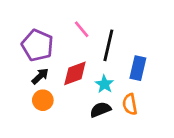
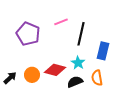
pink line: (82, 29) -> (61, 22), turned -72
red diamond: (75, 73) -> (55, 70), moved, turned 35
black arrow: (40, 76) -> (10, 78), moved

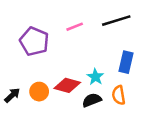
black line: (81, 34) -> (116, 21), moved, turned 60

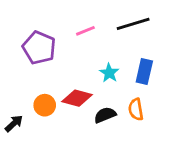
cyan star: (95, 77) -> (109, 73), moved
black arrow: (12, 95) -> (14, 123), moved

